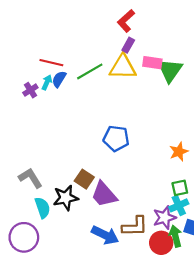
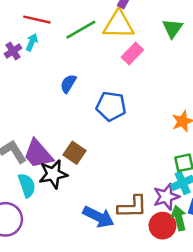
pink rectangle: (152, 63) -> (132, 54), moved, turned -54
green triangle: (170, 70) -> (173, 28), size x0.7
blue semicircle: (59, 79) -> (68, 84), moved
purple trapezoid: (104, 194) -> (38, 154), moved

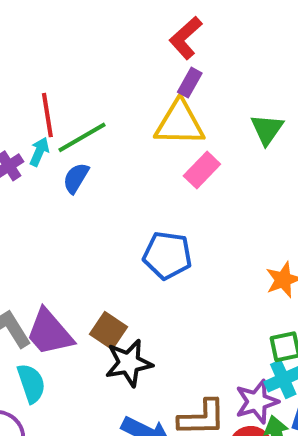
red line: (37, 20) -> (47, 115), turned 68
green line: (81, 30) -> (82, 137), moved
blue semicircle: (68, 84) -> (76, 178), moved
black star: (53, 174) -> (129, 363), moved

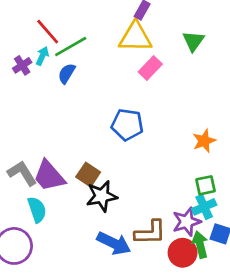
red line: (47, 115) -> (48, 32), turned -32

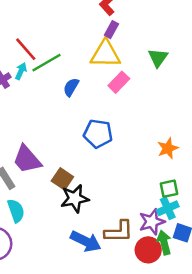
blue semicircle: (67, 73) -> (71, 87), moved
purple trapezoid: (49, 176) -> (27, 159), moved

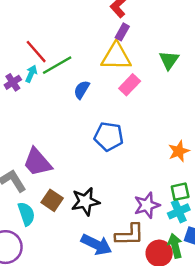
brown square: (62, 179) -> (52, 200), moved
purple star: (152, 222) -> (147, 205), moved

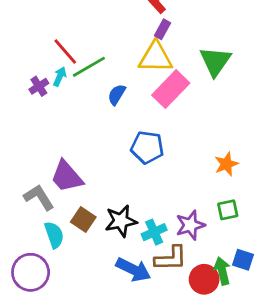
green triangle: (169, 60) -> (215, 61), size x1.4
pink rectangle: (130, 85) -> (171, 89), size x1.5
cyan cross: (179, 211) -> (154, 232), moved

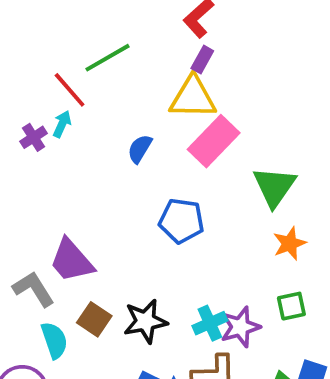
green triangle: (215, 61) -> (274, 187), moved
green line: (89, 67) -> (107, 58), moved
cyan cross: (154, 232) -> (210, 323), moved

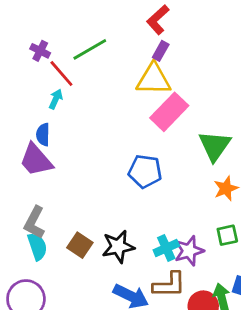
purple cross: (34, 137) -> (40, 51), moved, turned -30
blue semicircle: (140, 149) -> (43, 135), moved, turned -30
purple trapezoid: (71, 261) -> (36, 160), moved
gray L-shape: (34, 289) -> (34, 222), turned -120
cyan semicircle: (54, 340) -> (37, 247), moved

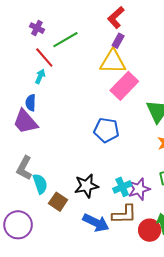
purple cross: (40, 51) -> (37, 28), moved
brown square: (80, 245) -> (58, 202), moved
cyan semicircle: (37, 247) -> (40, 184), moved

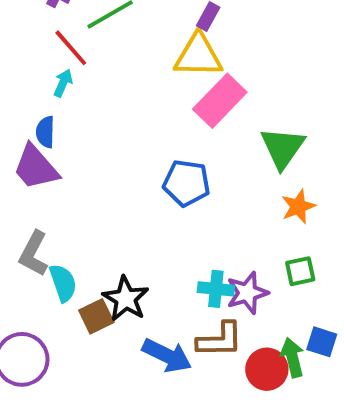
black star: (86, 186) -> (126, 299), moved, turned -30
cyan cross: (122, 187) -> (216, 289), turned 30
brown square: (58, 202) -> (96, 316), turned 30

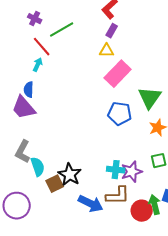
yellow triangle: (198, 56) -> (107, 51), size x0.6
blue pentagon: (187, 183) -> (120, 114), moved

